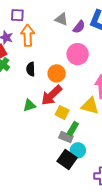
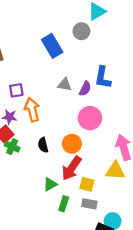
green rectangle: (73, 129) -> (64, 204), moved
gray rectangle: (66, 137) -> (89, 204), moved

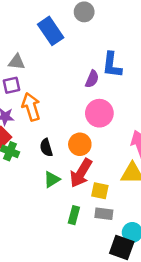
gray triangle: (65, 84) -> (17, 62), moved
green triangle: (50, 184) -> (52, 179), moved

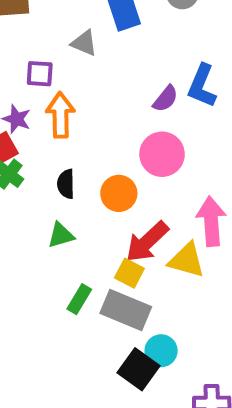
gray triangle: (17, 62) -> (84, 43), moved
red arrow: (81, 173) -> (147, 242), moved
gray rectangle: (104, 214) -> (126, 310), size x1.6

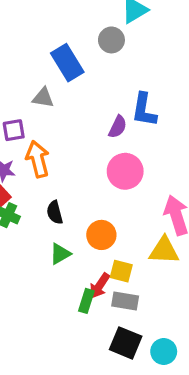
orange circle: (119, 193) -> (101, 235), moved
red arrow: (147, 242) -> (100, 286), moved, size x0.7
gray rectangle: (126, 310) -> (125, 301), size x0.7
cyan circle: (161, 351) -> (164, 352), moved
black square: (139, 369) -> (126, 343), moved

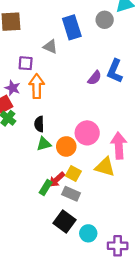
pink circle: (125, 171) -> (87, 133), moved
green triangle: (60, 254) -> (44, 144), moved

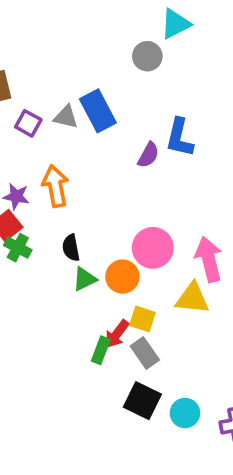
blue rectangle: (72, 27) -> (98, 111), moved
purple square: (26, 63) -> (28, 123), moved, turned 35
gray rectangle: (71, 194) -> (145, 353), turned 42

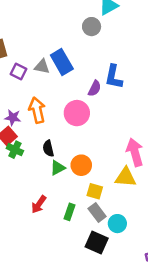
pink circle: (153, 248) -> (77, 113), moved
red arrow: (117, 334) -> (39, 204), moved
cyan circle: (185, 413) -> (117, 224), moved

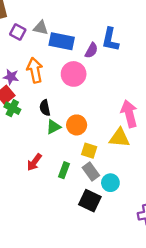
blue rectangle: (62, 62) -> (62, 41), moved, turned -50

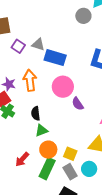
purple semicircle: (91, 50) -> (78, 104), moved, turned 112
orange circle: (77, 125) -> (48, 150), moved
green rectangle: (64, 170) -> (47, 169), size x1.5
cyan circle: (110, 183) -> (89, 169), moved

